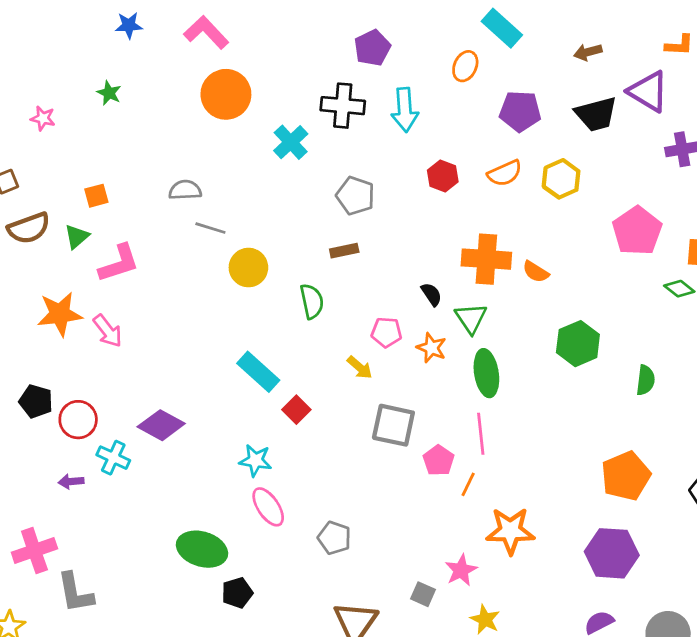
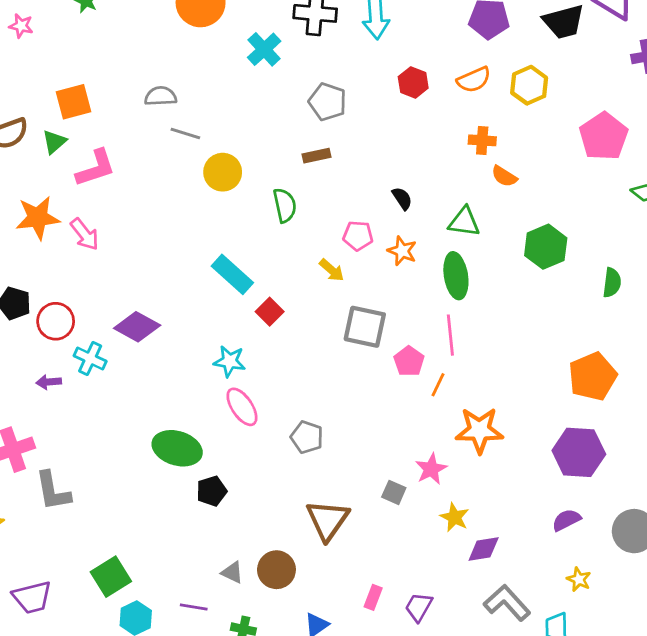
orange square: (96, 196) -> (74, 102), size x1.5
orange cross: (486, 259) -> (482, 140), moved, size x0.6
green triangle: (471, 318) -> (464, 222), moved, turned -48

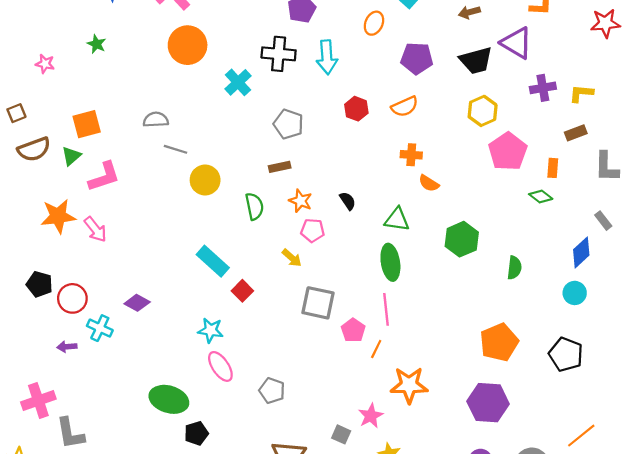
yellow hexagon: (529, 85) -> (483, 111), moved
orange star: (402, 251) -> (300, 201), moved
purple diamond: (137, 327) -> (137, 303), size x0.7

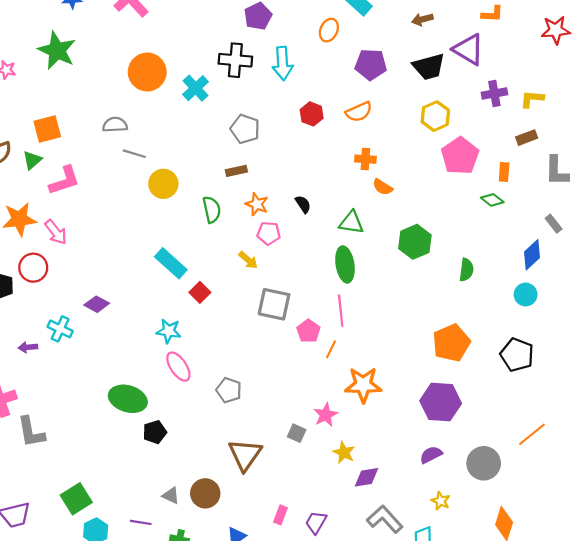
green star: (97, 44) -> (57, 51), size x2.0
orange circle: (188, 45) -> (147, 72), moved
red circle: (72, 298) -> (33, 268), moved

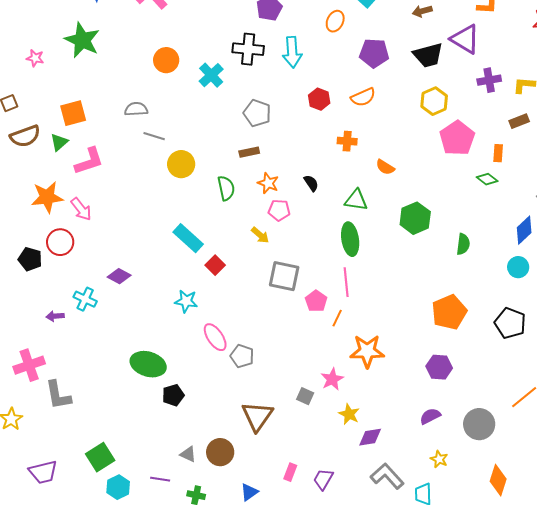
orange circle: (147, 72) -> (166, 60), size x0.7
orange cross: (365, 159) -> (347, 141), moved
pink ellipse: (178, 367) -> (215, 337), moved
purple hexagon: (441, 402) -> (439, 367), size x0.7

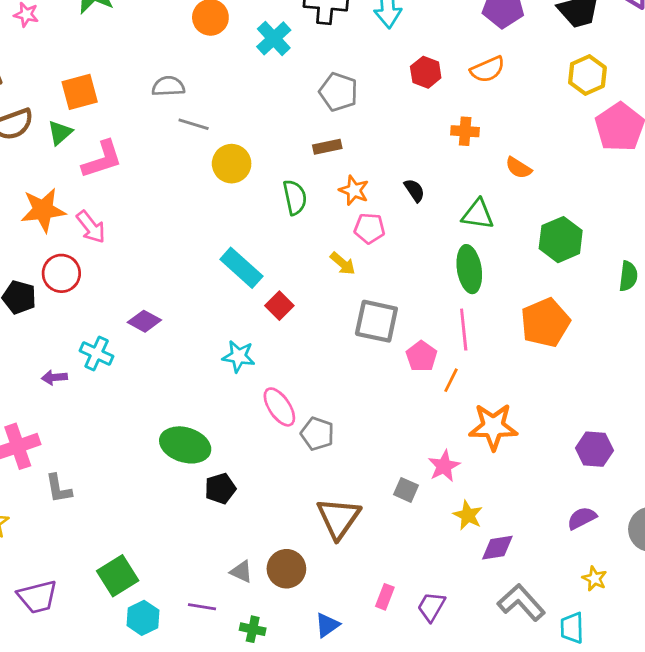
orange pentagon: (449, 312) -> (545, 323), moved
gray L-shape: (58, 395) -> (59, 489), size x0.7

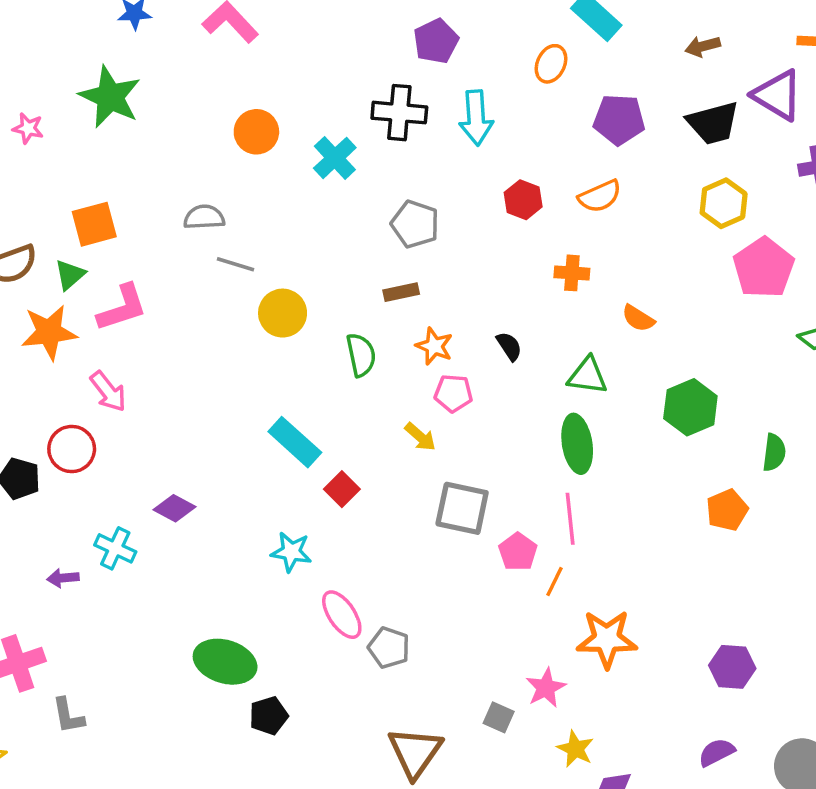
orange star: (43, 210) -> (49, 332), moved
orange pentagon: (545, 323) -> (727, 510), moved, size x0.7

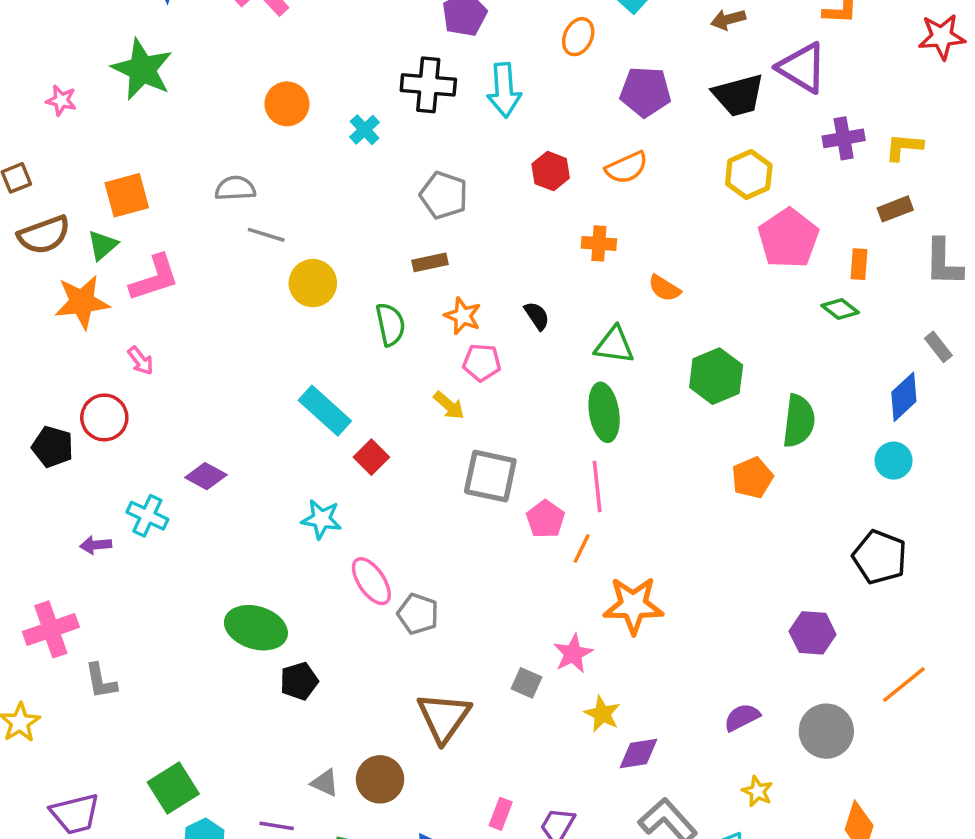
cyan cross: (335, 158) -> (365, 130), size x0.7
pink arrow: (108, 391) -> (140, 361), size x0.7
green semicircle: (774, 452) -> (799, 421), size x1.4
purple hexagon: (732, 667) -> (813, 633), moved

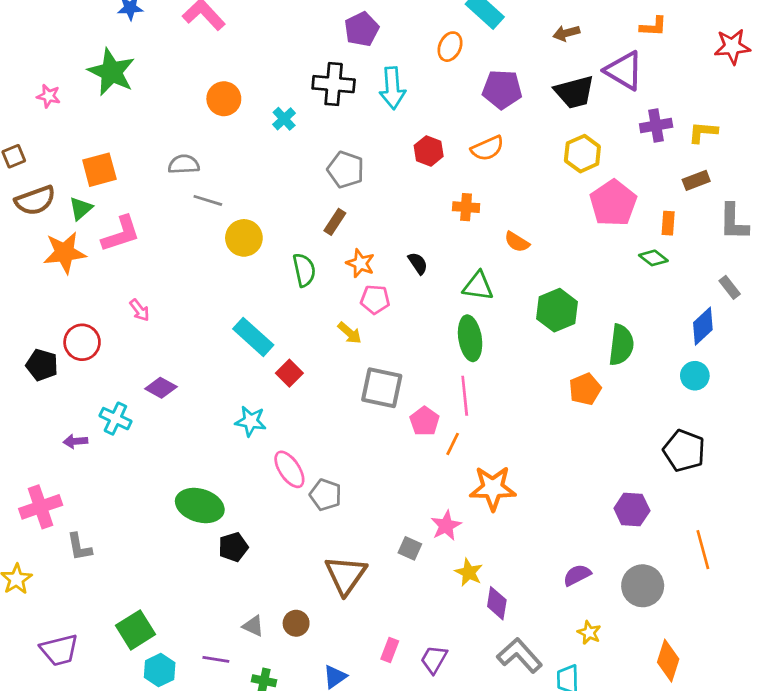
brown rectangle: (430, 262) -> (335, 222), turned -45
pink arrow: (140, 361) -> (140, 310), moved
orange line: (904, 685) -> (703, 550), turned -66
purple diamond: (639, 754) -> (497, 603), turned -72
brown circle: (380, 779) -> (296, 623), size x0.7

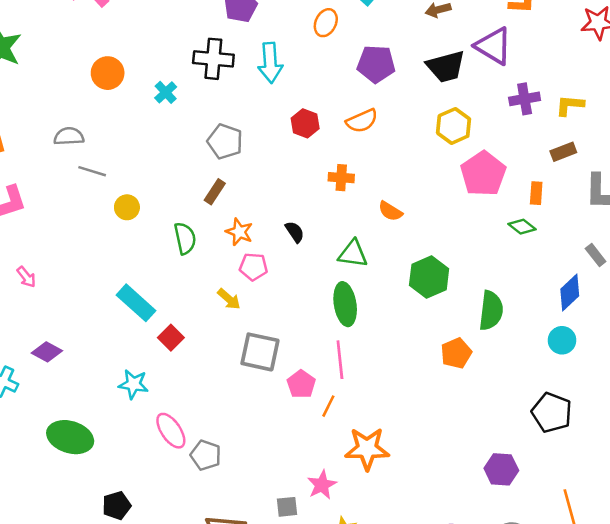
yellow circle: (244, 238) -> (127, 207), size x0.7
green ellipse: (200, 505) -> (70, 437), moved
gray square: (410, 548) -> (287, 507), turned -30

